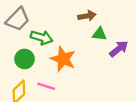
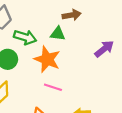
green triangle: (99, 34) -> (58, 34), moved
pink line: (46, 86) -> (53, 87), moved

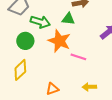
pink line: (53, 87) -> (78, 57), moved

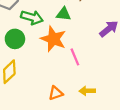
pink line: (78, 57) -> (75, 57), turned 49
orange triangle: (52, 89) -> (56, 93), moved

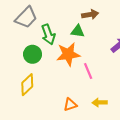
green arrow: (32, 17) -> (48, 34), turned 54
orange star: (53, 39) -> (68, 54), turned -30

